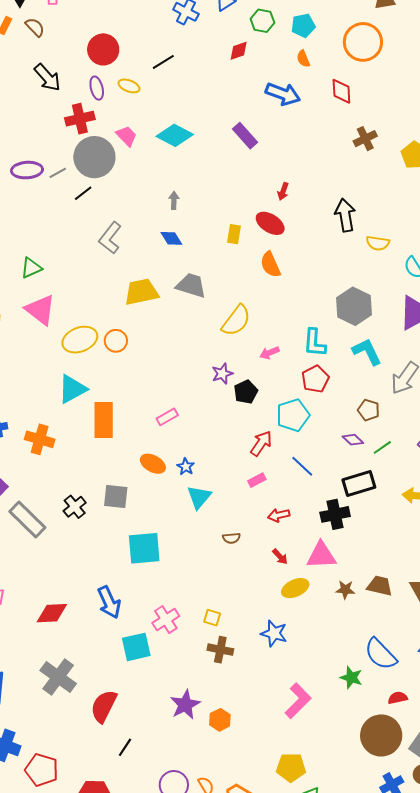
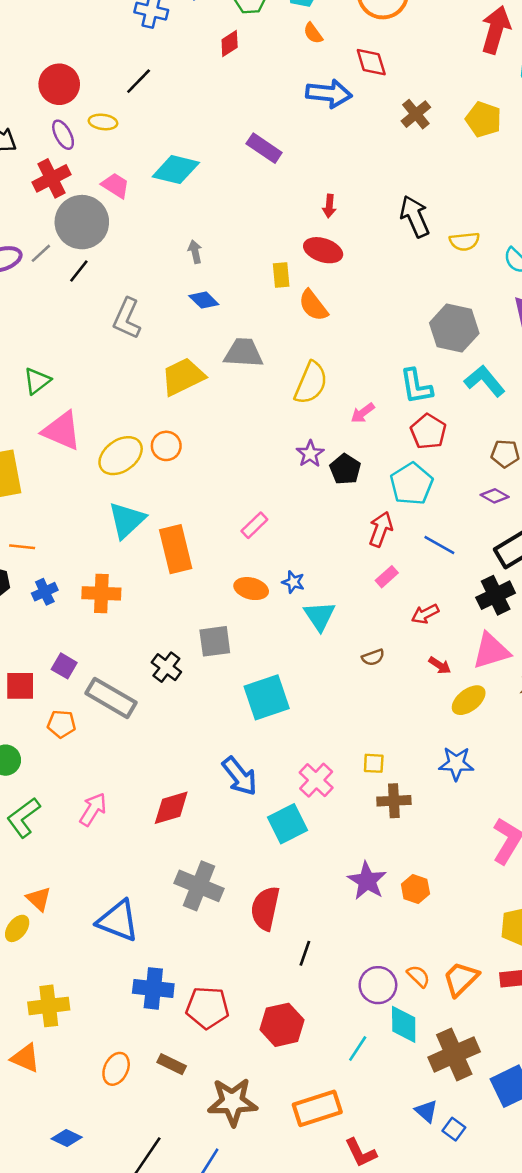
blue arrow: (283, 94) -> (329, 94), moved
orange semicircle: (270, 265) -> (313, 305), moved

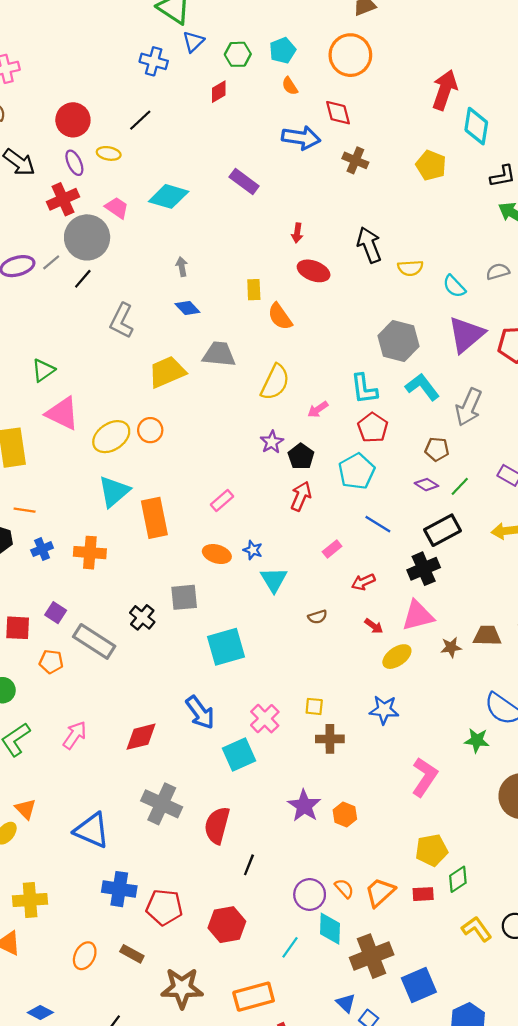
brown cross: (416, 114) -> (355, 160), moved, turned -30
red ellipse: (323, 250) -> (314, 271), moved
red arrow: (381, 529) -> (301, 496), moved

